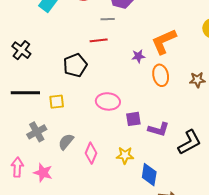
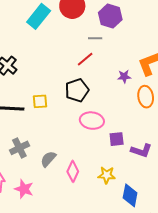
red line: (99, 40) -> (85, 59), turned -36
black pentagon: (75, 65) -> (77, 90), moved
yellow square: (57, 102) -> (40, 101), moved

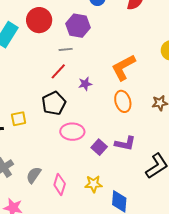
purple star: (124, 77) -> (85, 84), moved
purple square: (117, 139) -> (99, 147), turned -35
purple L-shape: (141, 151) -> (125, 143), moved

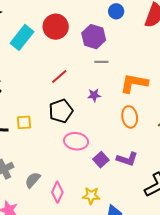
gray line: (66, 49) -> (101, 62), moved
orange L-shape: (123, 67) -> (134, 83), turned 32
red line: (58, 71) -> (59, 77), moved

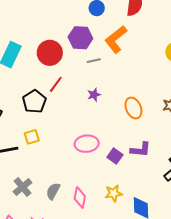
red circle: (56, 27) -> (50, 53), moved
orange L-shape: (134, 83) -> (116, 39), moved, turned -36
black pentagon: (61, 111) -> (34, 101), moved

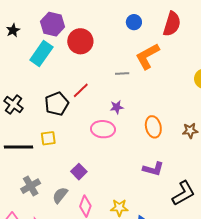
purple hexagon: (80, 38) -> (53, 24), moved
red circle: (50, 53) -> (80, 41), moved
pink ellipse: (87, 144) -> (103, 129), moved
purple square: (115, 156) -> (79, 172), moved

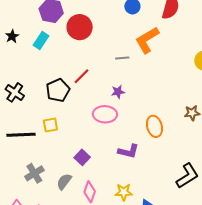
black star: (13, 30) -> (12, 36), moved
cyan rectangle: (41, 53) -> (41, 41), size x0.7
orange ellipse: (153, 127) -> (154, 126), moved
purple L-shape: (153, 169) -> (128, 151), moved

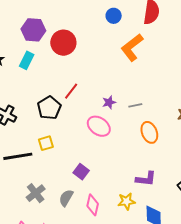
gray line: (122, 58) -> (135, 105), moved
pink ellipse: (105, 114) -> (99, 126), turned 40
purple L-shape: (128, 151) -> (146, 179), moved

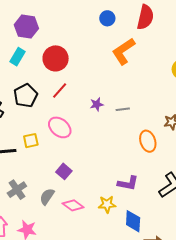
red circle: (63, 43) -> (56, 58), moved
black pentagon: (49, 108) -> (26, 96), moved
pink ellipse: (99, 126) -> (60, 127), moved
orange ellipse: (149, 132) -> (148, 141), moved
pink diamond: (93, 205) -> (73, 205), turned -70

